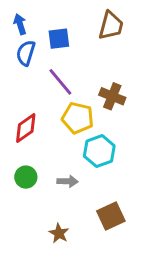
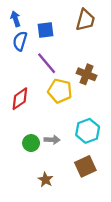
cyan hexagon: (99, 151) -> (88, 131), moved
green circle: (26, 177) -> (31, 143), moved

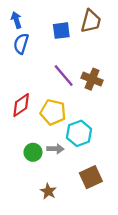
blue square: (45, 30) -> (61, 31), moved
purple line: (47, 63) -> (64, 76), moved
yellow pentagon: (60, 91) -> (53, 112), moved
cyan hexagon: (88, 131) -> (79, 133), moved

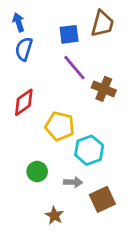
purple line: (64, 76) -> (74, 68), moved
red diamond: (21, 105) -> (24, 102), moved
gray arrow: (55, 149) -> (73, 182), moved

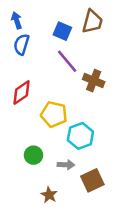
blue square: (69, 34) -> (62, 31), turned 30

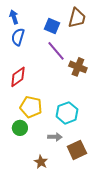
yellow pentagon: (54, 114) -> (31, 107), moved
green circle: (33, 155) -> (20, 128), moved

